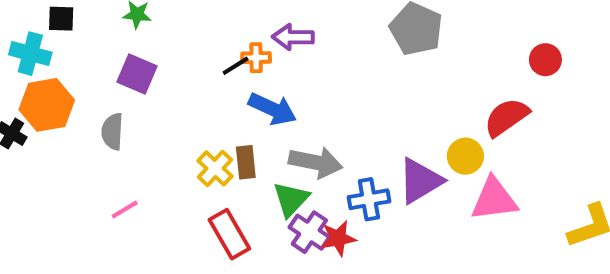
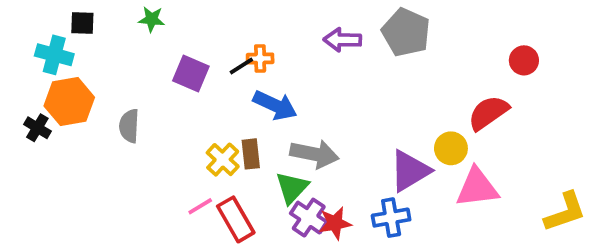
purple arrow: (293, 37) -> (342, 40), moved
purple square: (137, 74) -> (191, 73), moved
blue cross: (369, 199) -> (391, 218), moved
pink line: (125, 209) -> (200, 206), moved

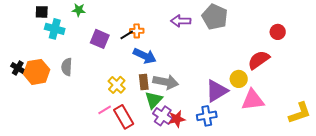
cyan cross: (54, 55) -> (55, 29), moved
orange hexagon: (69, 102) -> (37, 72), moved
brown rectangle: (251, 154) -> (144, 82), moved

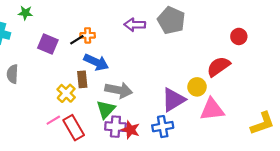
brown rectangle: (144, 82) -> (82, 79), moved
purple cross: (163, 116) -> (115, 127), turned -30
red star: (177, 119) -> (130, 130), turned 30

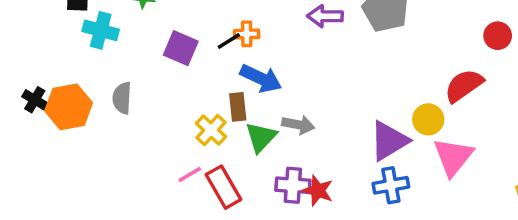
gray arrow: (119, 90) -> (298, 125), size x0.7
green triangle: (106, 109) -> (261, 137), moved
pink triangle: (212, 109) -> (453, 157), turned -44
blue cross: (163, 127) -> (391, 185), moved

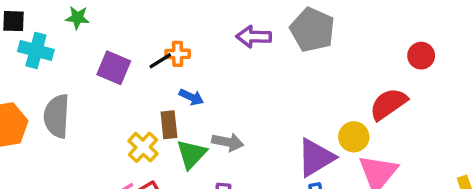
blue arrow: (261, 78) -> (191, 97), size x0.6
gray semicircle: (122, 98) -> (57, 116), size x1.4

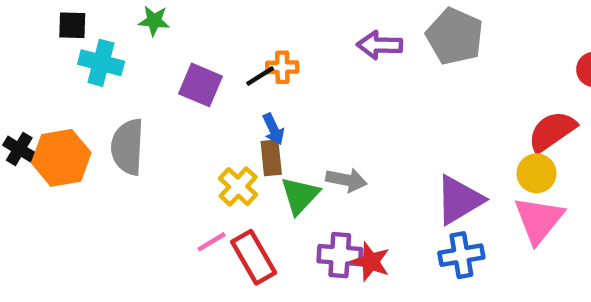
blue arrow: (191, 97) -> (273, 129), moved, turned 40
yellow circle: (354, 137) -> (536, 173), moved

